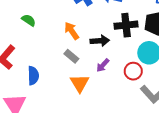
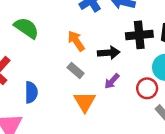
green semicircle: (29, 20) -> (26, 28), size x1.5

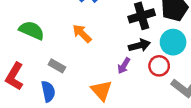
black arrow: (109, 53) -> (139, 45), moved
gray rectangle: (76, 70) -> (57, 66), moved

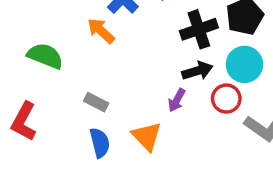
orange arrow: (82, 33) -> (101, 31), moved
gray rectangle: (57, 66) -> (96, 102), moved
blue semicircle: (48, 91) -> (100, 143), moved

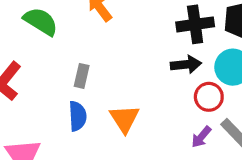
purple arrow: (177, 100) -> (201, 137), moved
gray rectangle: (96, 102) -> (82, 76), turned 65

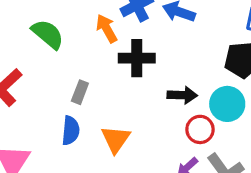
black cross: (195, 24) -> (137, 58), moved

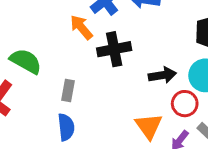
green semicircle: (48, 34) -> (26, 61), moved
orange triangle: (116, 139) -> (149, 126), moved

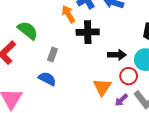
blue semicircle: (66, 127) -> (47, 79), turned -66

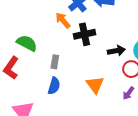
blue semicircle: (47, 79) -> (54, 86), turned 90
orange triangle: (102, 87) -> (95, 85), moved

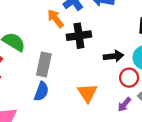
gray rectangle: (55, 62) -> (44, 65), size x1.5

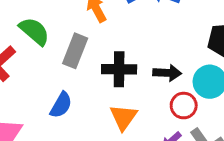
black cross: (79, 36) -> (119, 69), moved
gray rectangle: (44, 65) -> (75, 51), moved

